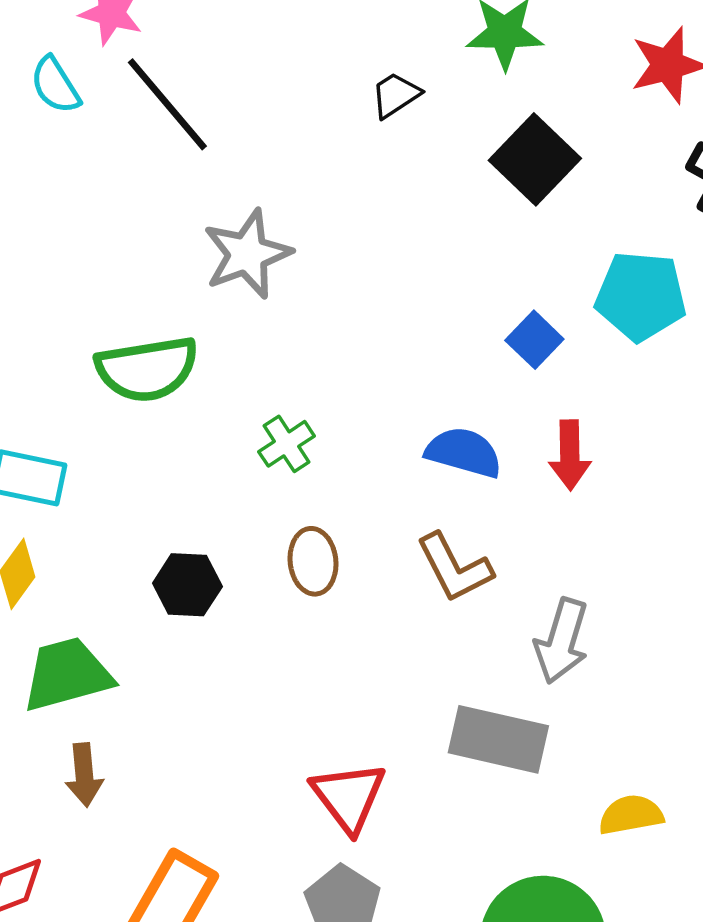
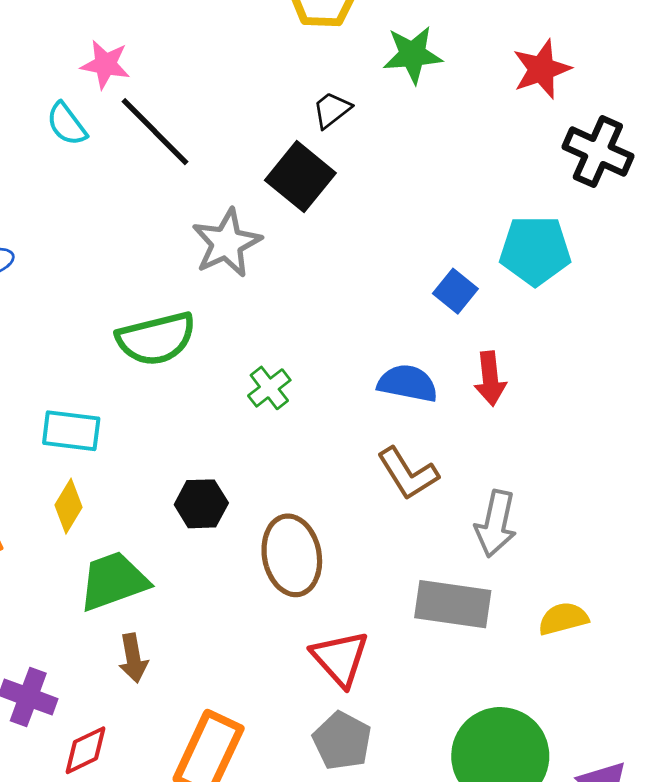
black square: (535, 159) -> (300, 177), moved
brown ellipse: (313, 561) -> (292, 555), moved, size x1.5
yellow semicircle: (631, 815) -> (563, 619), moved

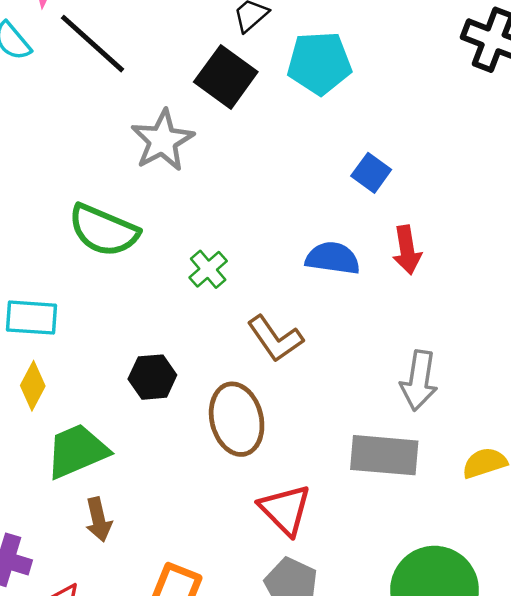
cyan pentagon: (535, 250) -> (319, 63), moved
green semicircle: (156, 339) -> (104, 230), turned 40
brown L-shape: (408, 473) -> (275, 339), moved

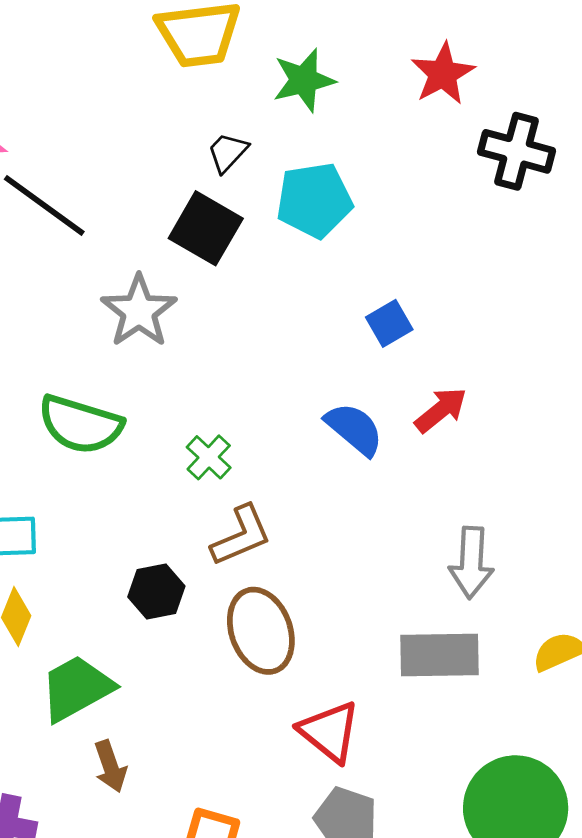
blue square: (371, 173) -> (389, 323), turned 30
red arrow: (407, 250) -> (441, 410), turned -114
blue semicircle: (333, 258) -> (354, 429), turned 38
brown L-shape: (275, 339) -> (241, 536), moved, turned -72

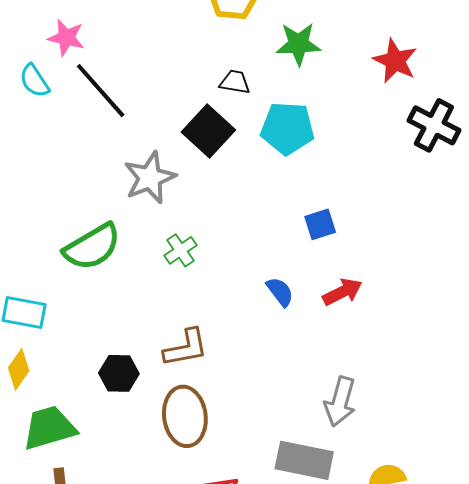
red star: (443, 74) -> (395, 61), turned -30
black trapezoid: (228, 152) -> (235, 82), turned 44
green semicircle: (80, 424) -> (92, 247), turned -60
blue semicircle: (354, 429) -> (280, 292), size x0.7
green cross: (209, 457) -> (181, 250), moved

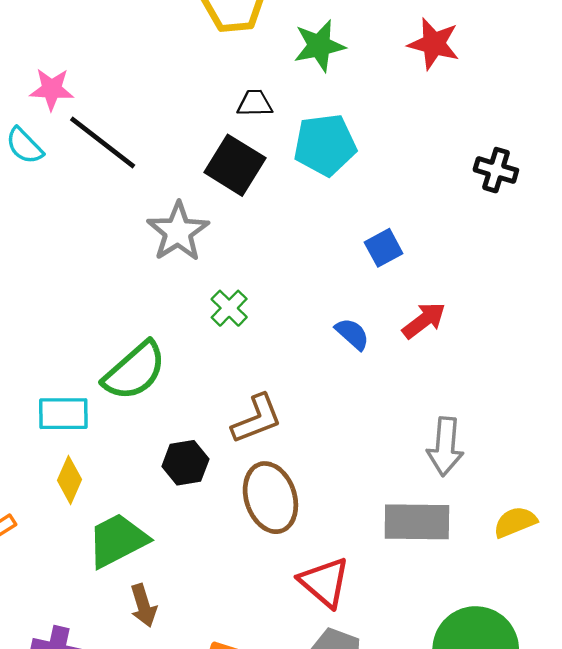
black cross: (434, 125) -> (496, 170), moved, size x0.7
green semicircle: (92, 247) -> (135, 371), moved

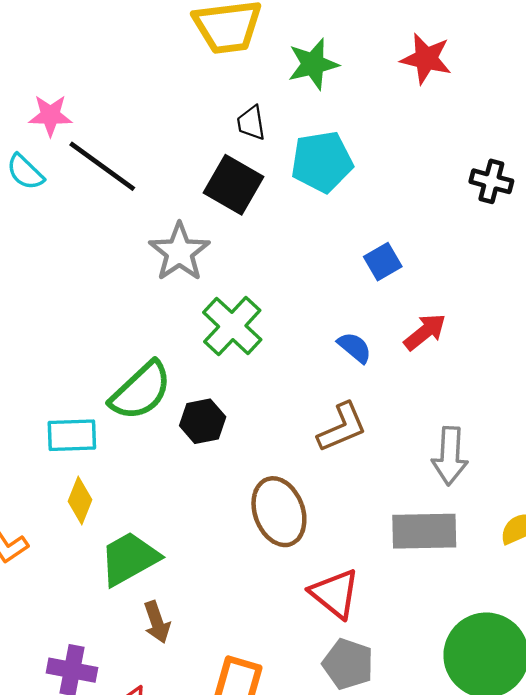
black trapezoid: (255, 103) -> (251, 123), turned -96
green cross: (229, 308) -> (232, 326), size x1.6
brown L-shape: (257, 419) -> (342, 427), moved
black hexagon: (185, 463) -> (203, 421), moved

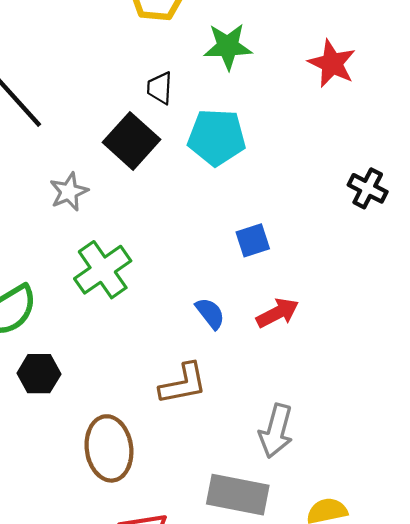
gray star: (179, 252) -> (69, 192), size x0.7
black hexagon: (203, 421) -> (39, 374), moved

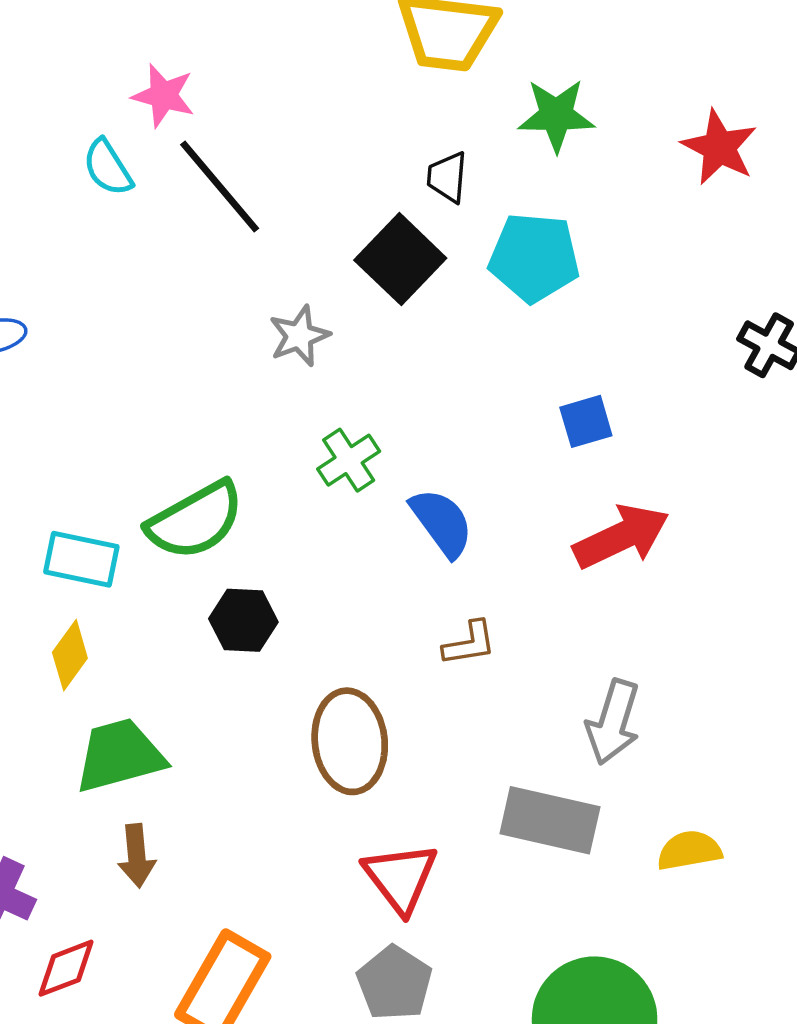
green cross: (103, 270) -> (349, 460), size x0.7
blue semicircle: (210, 313) -> (442, 523), moved, size x1.4
red arrow: (277, 313) -> (621, 537), size x1.4
brown L-shape: (183, 384) -> (469, 643), size x0.7

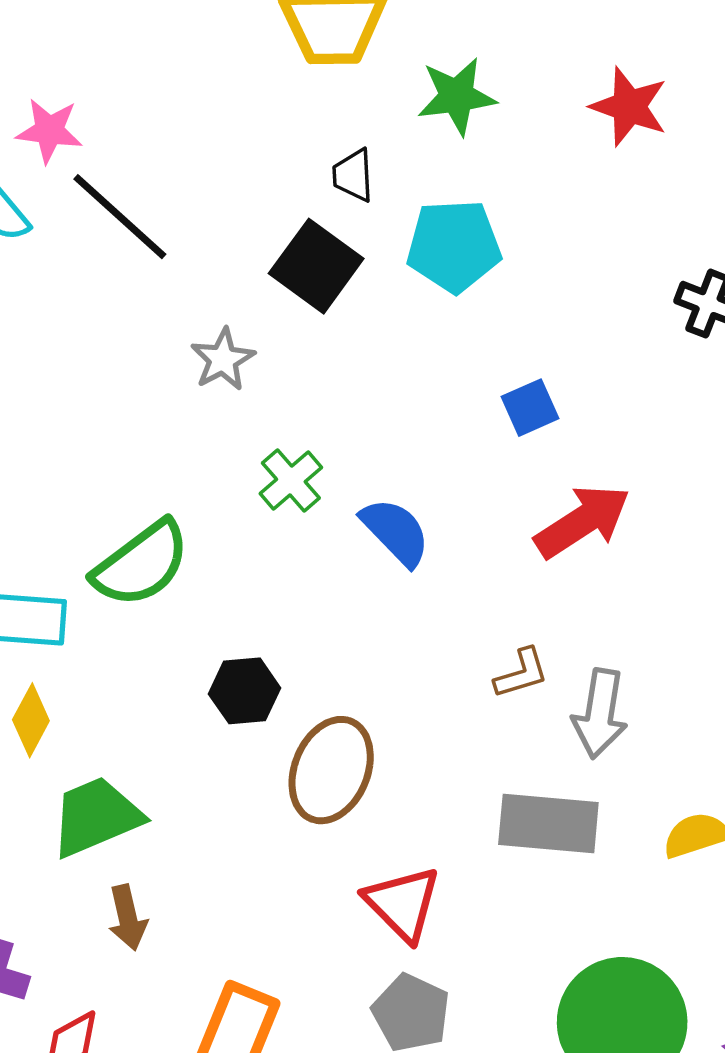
black hexagon: (243, 620) -> (245, 691), moved
brown L-shape: (469, 643) -> (521, 673), moved
brown ellipse: (350, 741) -> (331, 770), turned 36

